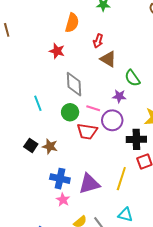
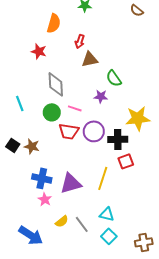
brown triangle: (108, 59) -> (90, 59), turned -42
purple circle: (112, 120) -> (94, 131), moved

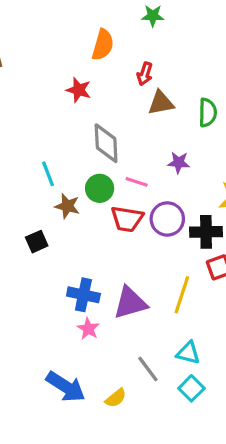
green semicircle: (114, 78) -> (208, 113), moved, turned -144
black square: (13, 145) -> (37, 242), turned 32
brown star: (32, 146) -> (67, 206), moved
yellow semicircle: (62, 221) -> (116, 398), moved

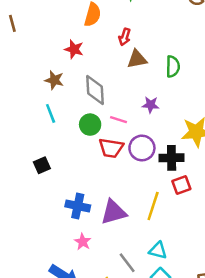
brown star: (67, 206) -> (54, 80), moved
pink star: (88, 329) -> (83, 242), moved

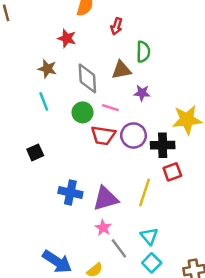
brown triangle: (137, 59) -> (121, 70), moved
green semicircle: (173, 67) -> (143, 52), moved
pink star: (83, 242) -> (103, 228), moved
cyan triangle: (158, 250) -> (149, 236), turned 36

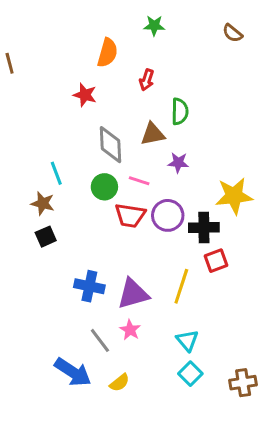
brown star: (47, 69) -> (43, 203), moved
gray line: (119, 248) -> (100, 340), moved

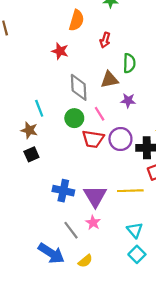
pink line: (139, 181) -> (100, 114), turned 40
yellow line: (181, 286) -> (130, 191), turned 70
purple triangle: (133, 294) -> (95, 196), turned -45

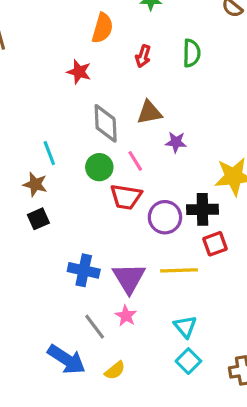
green semicircle: (129, 63) -> (192, 53), moved
purple circle: (120, 139) -> (165, 217), moved

